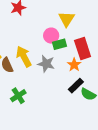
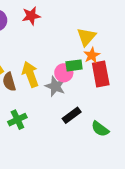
pink circle: (51, 36) -> (64, 73), moved
orange star: (74, 65) -> (92, 55), moved
black rectangle: (76, 86) -> (72, 115), moved

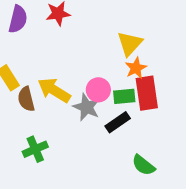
green rectangle: (74, 65) -> (124, 96), moved
yellow arrow: (30, 74) -> (54, 90), turned -40
black rectangle: (72, 115) -> (118, 122), moved

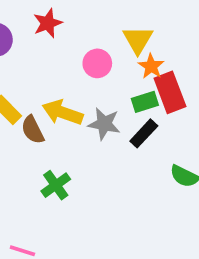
pink circle: (98, 90) -> (97, 63), moved

